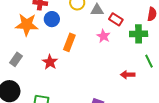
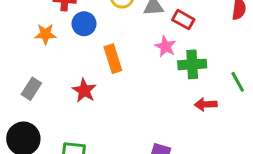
orange star: (27, 25) -> (45, 34), size x0.6
green cross: (139, 34) -> (192, 64), moved
orange rectangle: (69, 42) -> (113, 59), turned -36

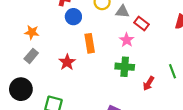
orange star: (45, 34) -> (32, 32), moved
green cross: (192, 64) -> (125, 67), moved
red arrow: (206, 104) -> (149, 83), turned -64

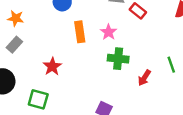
pink star: (127, 40) -> (109, 32), moved
red star: (67, 62) -> (52, 66), moved

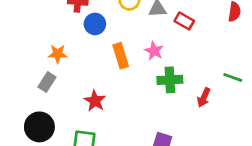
orange star: (16, 18) -> (58, 54), moved
green line: (171, 65) -> (233, 77), turned -42

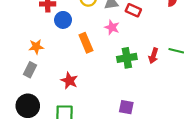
pink star: (154, 51) -> (112, 27), moved
red arrow: (204, 97) -> (153, 56), moved

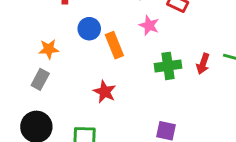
blue circle: (63, 20) -> (89, 29), moved
red star: (69, 81) -> (105, 92), moved

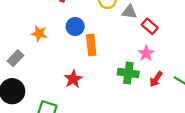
pink star: (149, 25) -> (146, 53), moved
gray rectangle: (40, 79) -> (16, 58), moved

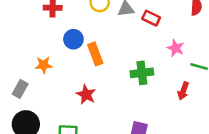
orange star: (39, 33) -> (44, 65), moved
pink star: (146, 53) -> (176, 48), moved
red arrow: (156, 79) -> (183, 91), moved

